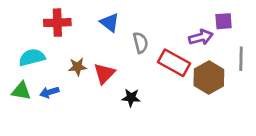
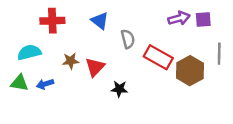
purple arrow: (201, 37) -> (179, 18), moved

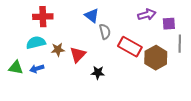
purple square: (203, 19) -> (169, 24), moved
blue triangle: (100, 21) -> (92, 16), moved
cyan semicircle: (29, 52) -> (36, 43), moved

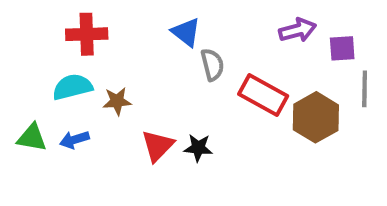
red triangle: (78, 55) -> (158, 146), moved

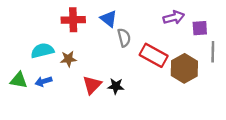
red cross: (87, 34) -> (73, 20), moved

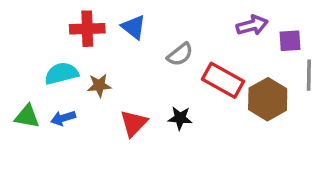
blue triangle: (109, 19) -> (134, 27), moved
red cross: (73, 20) -> (87, 29), moved
gray semicircle: (124, 38) -> (180, 54), turned 66
black star: (116, 86) -> (180, 118), moved

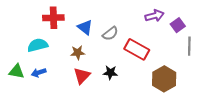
blue triangle: (134, 27) -> (85, 27), moved
purple square: (290, 41) -> (178, 25), turned -32
brown star: (99, 85) -> (78, 53), moved
brown hexagon: (268, 99) -> (164, 79), moved

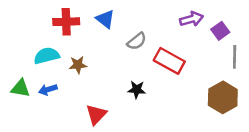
blue triangle: (85, 27) -> (105, 19), moved
brown star: (78, 53) -> (78, 65), moved
red triangle: (82, 76) -> (96, 114), moved
brown hexagon: (164, 79) -> (223, 97), moved

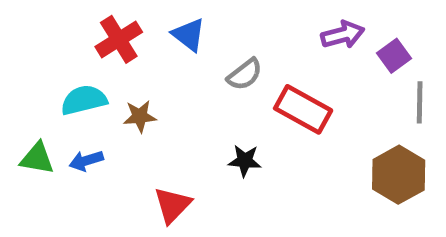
red cross: (66, 22) -> (119, 39), turned -30

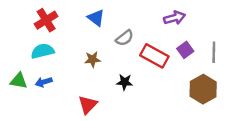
red cross: (119, 39) -> (46, 20), moved
purple square: (394, 56) -> (185, 50), moved
brown star: (140, 116) -> (92, 59), moved

